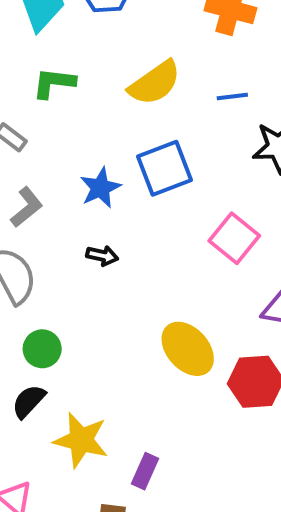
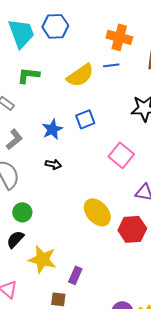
blue line: (232, 97) -> (111, 65), moved
blue square: (164, 168) -> (85, 119), size x0.7

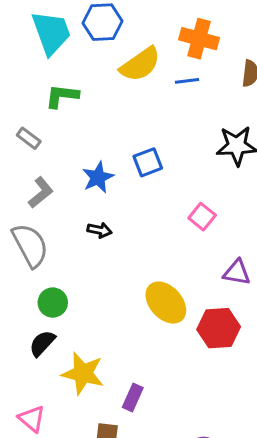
yellow semicircle: (80, 75) -> (140, 64), moved
pink square: (121, 155) -> (202, 217), size x0.7

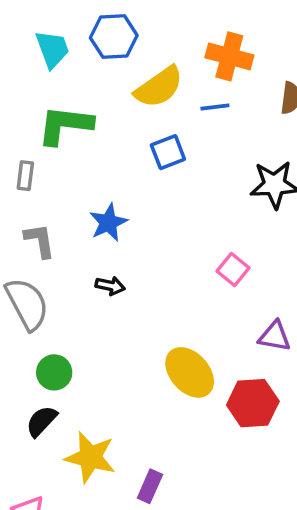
cyan trapezoid: (51, 33) -> (52, 49), size x0.7
green L-shape: (62, 96) -> (65, 125), size x1.4
gray rectangle: (29, 138) -> (25, 176), turned 60
blue square: (148, 162) -> (168, 152), moved
gray L-shape: (41, 192) -> (40, 241), turned -60

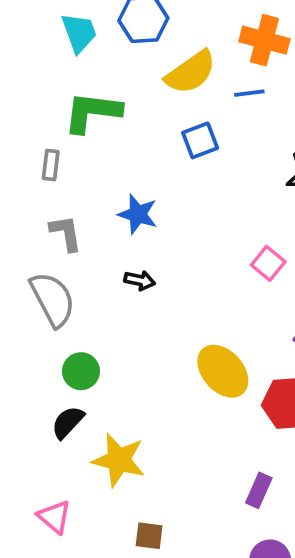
blue star: (108, 223) -> (138, 214), turned -30
purple rectangle: (150, 486) -> (259, 490), moved

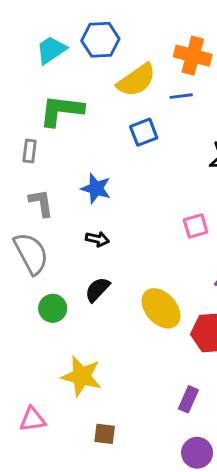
cyan trapezoid: (79, 33) -> (51, 50), turned -104
pink square: (268, 263) -> (196, 226), turned 35
black semicircle: (68, 422) -> (97, 290), moved
pink triangle: (54, 517) -> (32, 420), turned -48

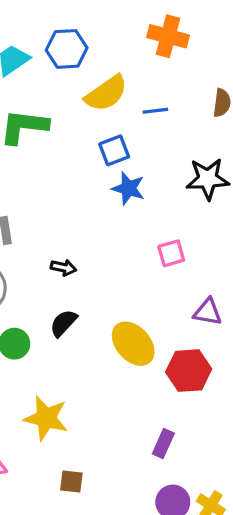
orange cross: (193, 56) -> (168, 36), moved
blue star: (96, 188) -> (128, 188), moved

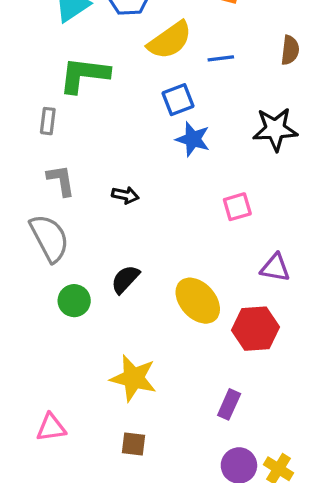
black arrow: (63, 268) -> (125, 195), moved
yellow star: (46, 418) -> (133, 378), moved

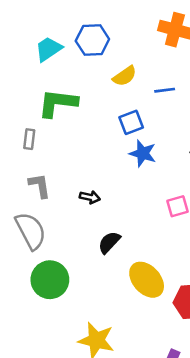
yellow semicircle: (170, 40) -> (125, 76), size x0.7
black semicircle: (125, 279) -> (109, 242), moved
green circle: (74, 301) -> (50, 280), size x1.5

